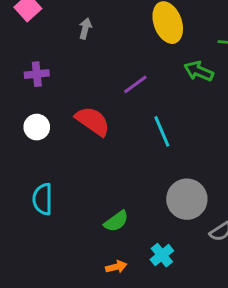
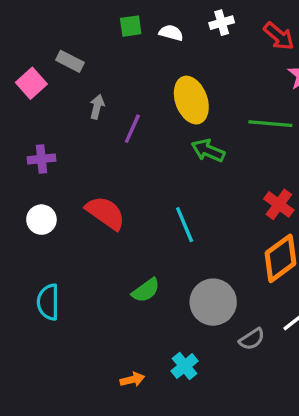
green arrow: (199, 71) -> (208, 151), moved
purple line: (135, 84) -> (132, 129), moved, turned -30
green semicircle: (116, 221) -> (146, 290), moved

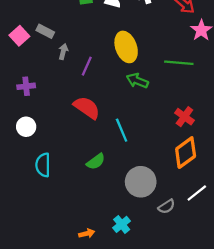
gray rectangle: (70, 61) -> (45, 31), moved
red semicircle: (105, 213) -> (87, 108), moved
green semicircle: (146, 290) -> (96, 162), moved
cyan semicircle: (48, 302) -> (43, 165), moved

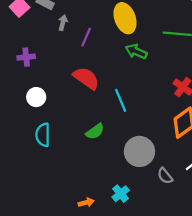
white circle: (26, 127) -> (36, 97), moved
gray semicircle: (167, 206) -> (165, 176), turned 84

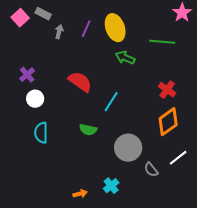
purple line: (86, 37) -> (86, 29), moved
purple cross: (26, 57) -> (27, 75), moved, turned -35
cyan line: (121, 100) -> (111, 102), turned 55
green semicircle: (95, 131) -> (88, 130), turned 48

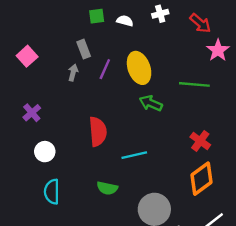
gray rectangle: (43, 14) -> (84, 49), moved, turned 42
purple cross: (27, 75) -> (32, 113), moved
red semicircle: (80, 82) -> (98, 132), turned 50
cyan line: (111, 102) -> (134, 155), turned 45

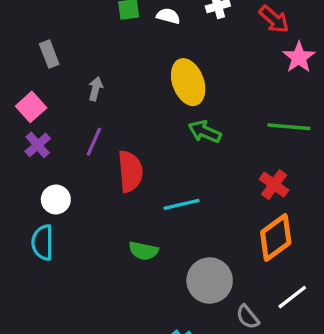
gray rectangle: (84, 49) -> (49, 54), moved
pink square: (27, 56) -> (31, 107), moved
purple line: (105, 69) -> (94, 142), moved
green line: (194, 84) -> (289, 127), moved
cyan semicircle: (52, 192) -> (43, 242), moved

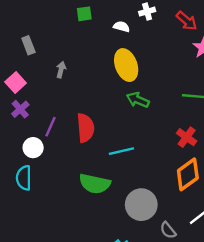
white semicircle: (168, 16) -> (121, 27), moved
purple line: (94, 142) -> (51, 127), moved
green semicircle: (143, 251) -> (95, 184), size x1.5

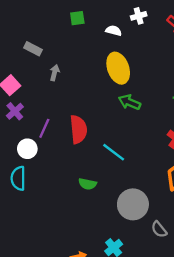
gray rectangle: (28, 45) -> (33, 49), moved, turned -42
cyan line: (121, 151) -> (114, 152), turned 50
green semicircle: (95, 184) -> (87, 184), size x0.6

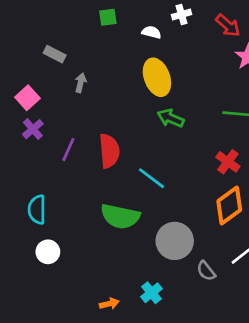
white circle: (27, 149) -> (48, 252), moved
green semicircle: (87, 184) -> (120, 216), size x1.8

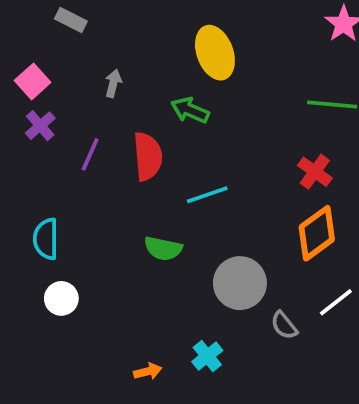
gray arrow: (81, 83) -> (113, 83), moved
green arrow: (171, 118) -> (190, 110), moved
cyan line: (152, 178) -> (207, 195), turned -56
green semicircle: (120, 216) -> (163, 249), size x0.7

